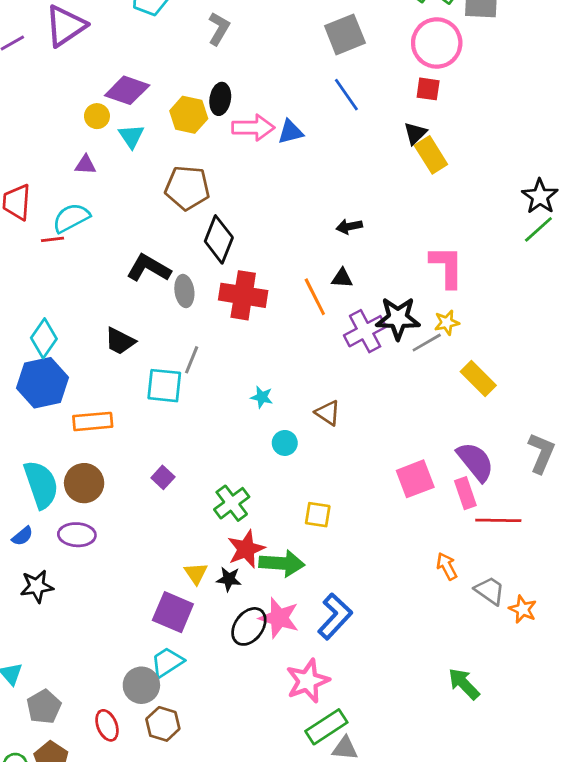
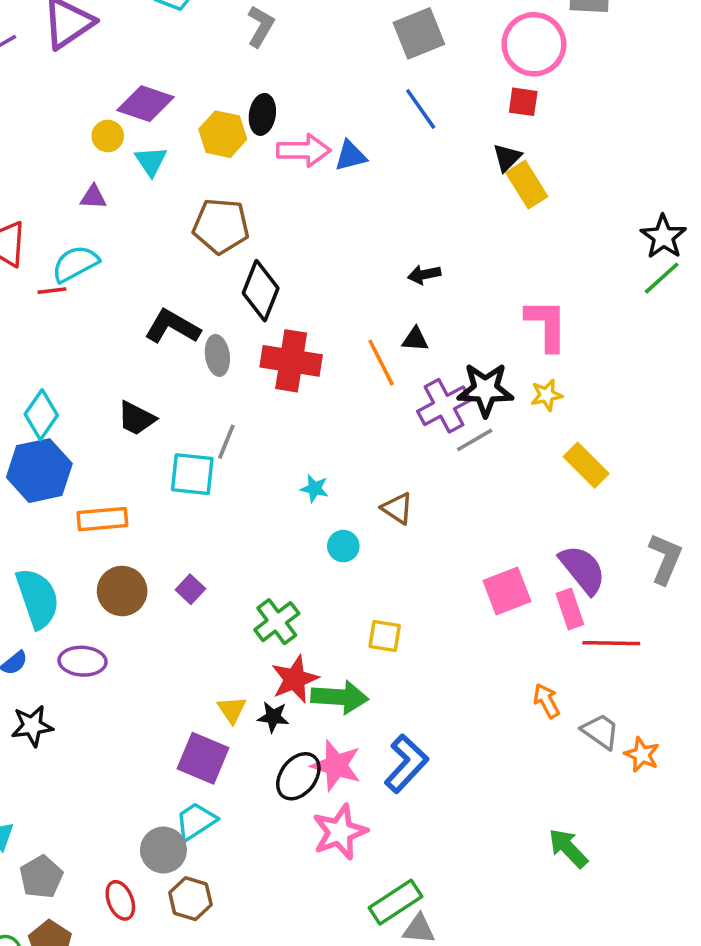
gray line: (427, 343) -> (475, 440), moved
brown circle: (84, 483) -> (122, 591), moved
pink star: (308, 681) -> (340, 832), moved

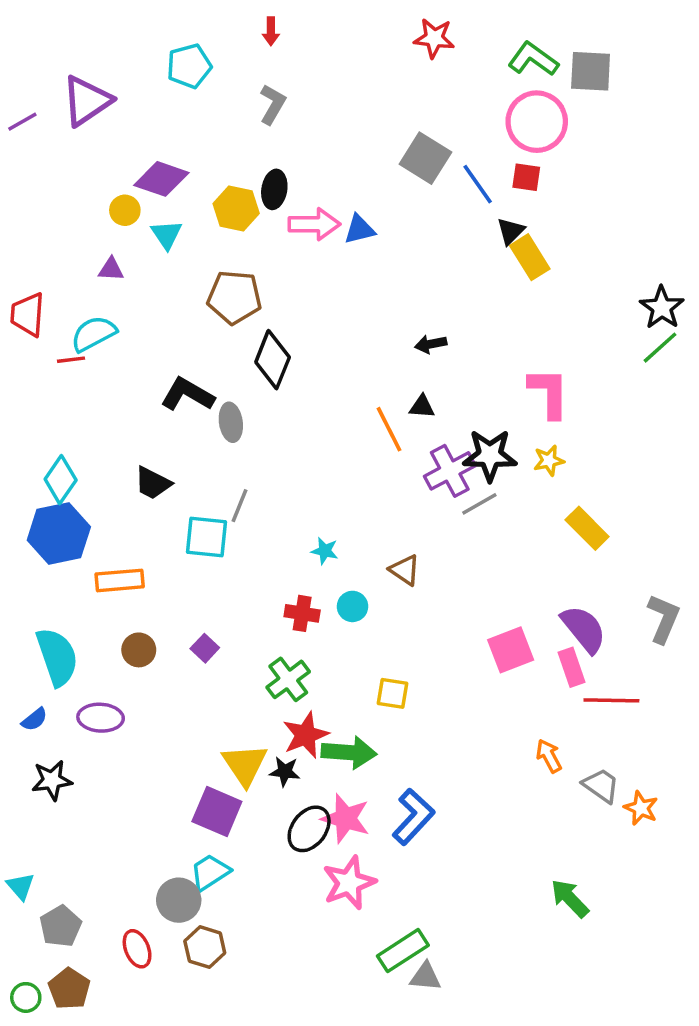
gray square: (419, 33) -> (425, 158), moved, turned -36
blue line: (421, 109) -> (478, 184), moved
red cross: (291, 361) -> (302, 613), moved, size x0.6
brown circle: (122, 591) -> (139, 650), size x0.7
yellow triangle: (232, 710) -> (245, 765), size x1.6

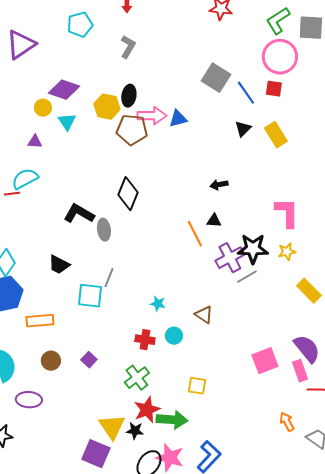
green L-shape: (533, 59) -> (278, 21), turned -68
black triangle: (511, 231) -> (243, 129), moved
brown pentagon: (234, 297) -> (132, 130), moved

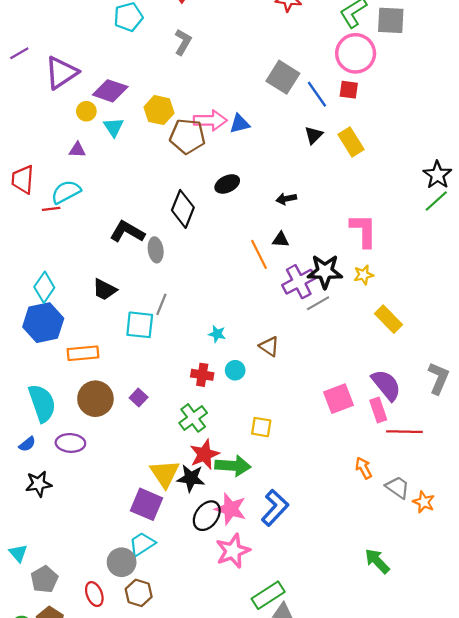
purple triangle: (21, 45) -> (61, 73), moved
black ellipse: (129, 96) -> (227, 184), moved, turned 55
brown circle: (51, 361) -> (95, 399), size x1.6
black star: (135, 431) -> (191, 478), size x1.4

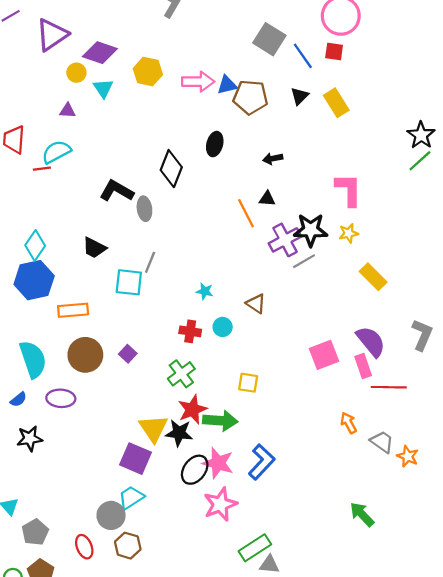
brown pentagon: (187, 136) -> (250, 97), moved
black ellipse: (227, 184) -> (215, 144), turned -50

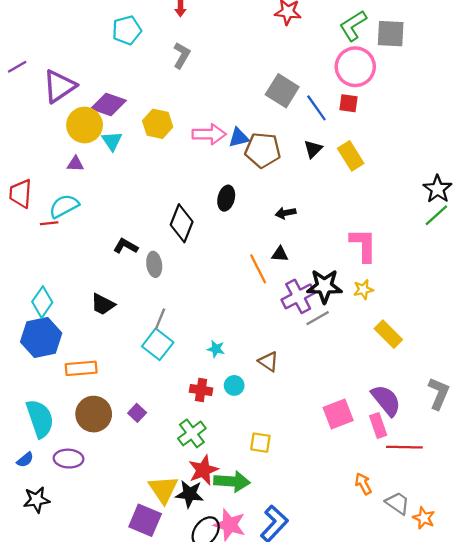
yellow circle: (76, 73) -> (85, 125), size x1.8
black L-shape: (117, 191) -> (126, 246), size x0.7
cyan square: (129, 282) -> (158, 344), moved, turned 32

